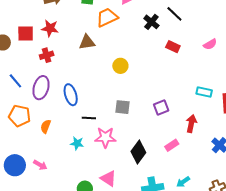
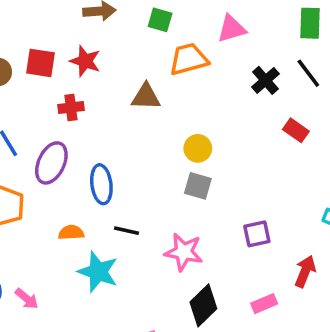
gray square: (122, 107) -> (198, 186), moved
orange semicircle: (46, 126) -> (71, 232), moved, turned 56
pink star: (105, 137) -> (184, 252), moved
cyan star: (77, 143) -> (98, 272), size x1.6

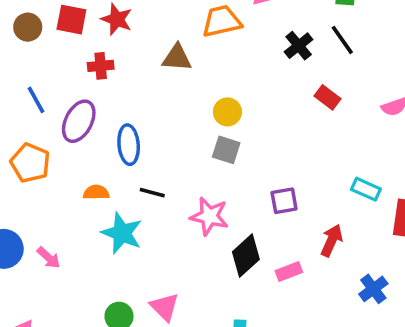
black diamond: (203, 305) -> (246, 256), moved

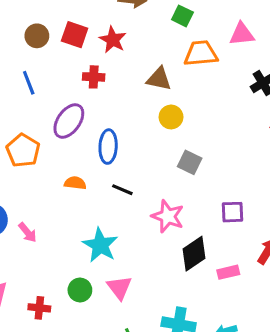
blue line: (36, 100) -> (29, 83), moved
yellow circle: (227, 112) -> (171, 117), moved
cyan star: (122, 233) -> (100, 245), moved

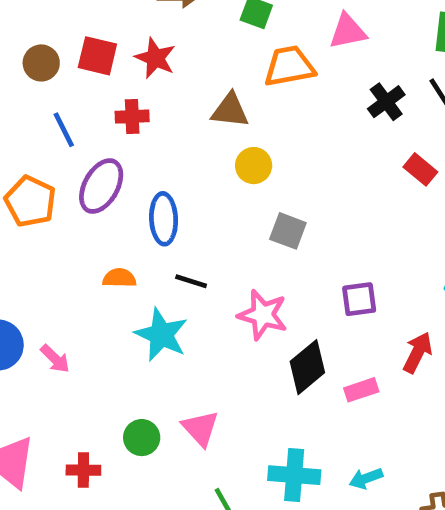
blue line: (29, 83) -> (64, 130), moved
orange pentagon: (23, 150) -> (30, 201), moved
cyan star: (100, 245) -> (161, 335), moved

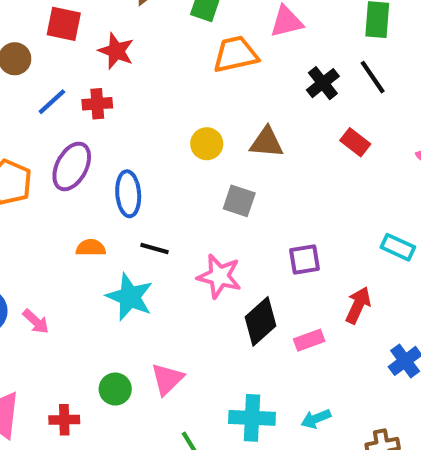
red square: (97, 56) -> (64, 24), moved
brown triangle: (230, 110) -> (267, 142), moved
blue line: (64, 130) -> (52, 102), moved, turned 76
pink triangle: (200, 428) -> (167, 379), turned 30

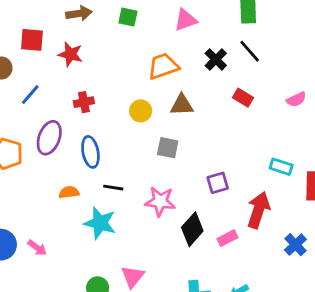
orange trapezoid: (236, 54) -> (163, 66), moved
red cross: (97, 104) -> (84, 102), moved
red arrow: (358, 305) -> (258, 210), size x1.4

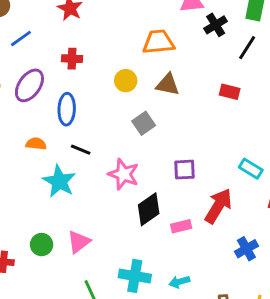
black line: (250, 51) -> (247, 48), turned 60
black cross: (216, 59) -> (216, 25), moved
red rectangle: (243, 98) -> (230, 92), turned -30
gray square: (168, 148) -> (144, 123), turned 30

